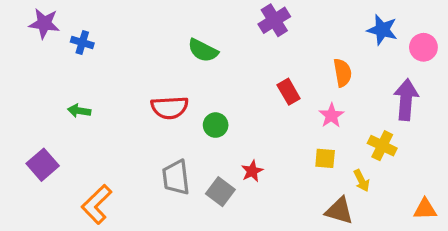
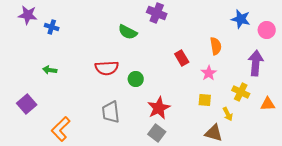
purple cross: (274, 20) -> (157, 13), moved, turned -36
red star: (252, 171) -> (159, 108), size x1.6
gray square: (220, 192) -> (157, 133), moved
orange triangle: (425, 209) -> (268, 104), moved

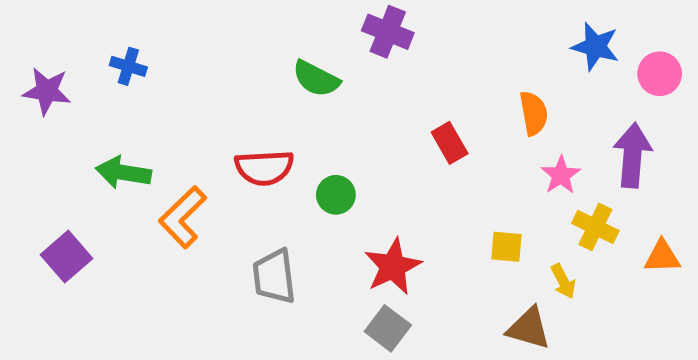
purple star: (28, 15) -> (47, 91), moved
green arrow: (50, 70) -> (123, 173), size x1.5
pink star: (209, 73) -> (561, 175), moved
orange L-shape: (61, 129) -> (183, 217), moved

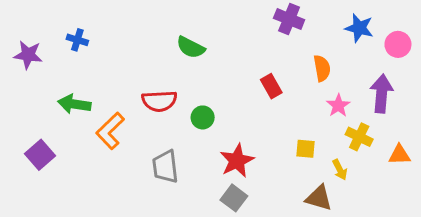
purple cross: (388, 32) -> (289, 19), moved

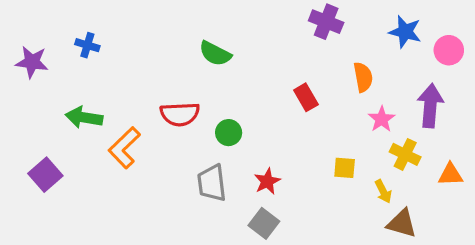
red star: (237, 161) -> (267, 181), size x0.7
gray trapezoid: (165, 167) -> (212, 183), moved
brown triangle: (319, 198) -> (402, 223), moved

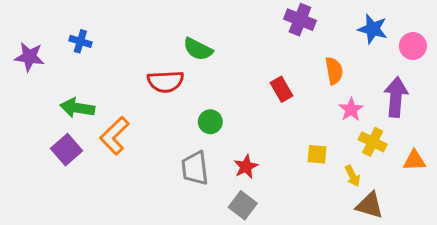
red semicircle: (180, 114) -> (165, 82), moved
purple square: (45, 175) -> (66, 150), moved

